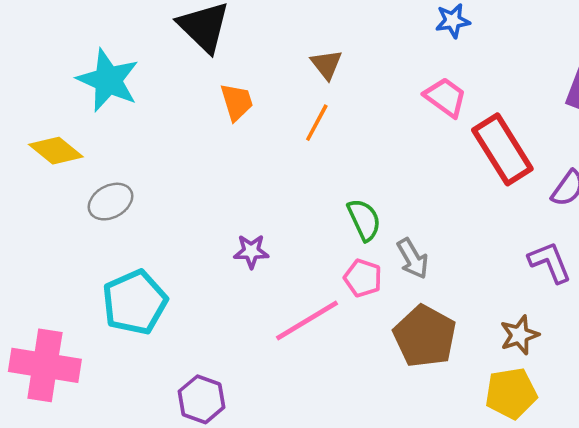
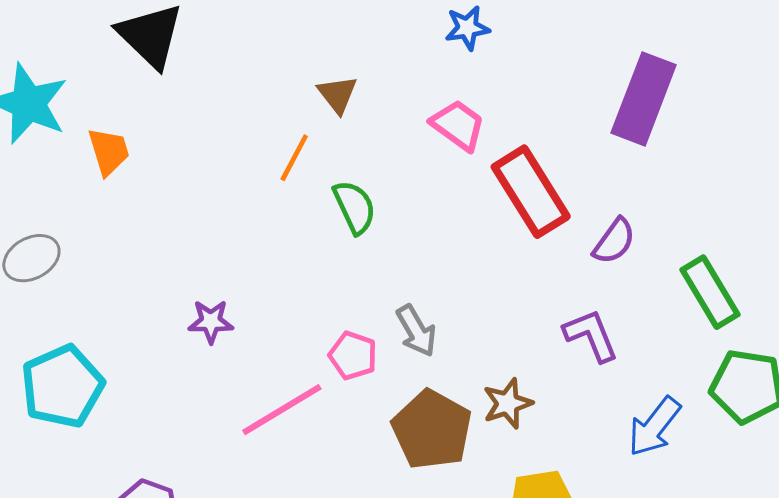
brown triangle: (326, 64) -> (338, 94), moved
orange trapezoid: (237, 102) -> (109, 151), moved
green semicircle: (364, 220) -> (355, 207), moved
brown star: (519, 335) -> (508, 403), moved

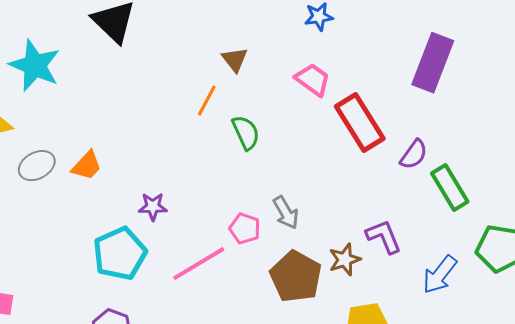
orange trapezoid: (109, 151) -> (87, 166), moved, turned 60
green rectangle: (710, 292) -> (450, 188), moved
purple L-shape: (591, 335) -> (384, 237), moved
cyan pentagon: (62, 386) -> (120, 254), moved

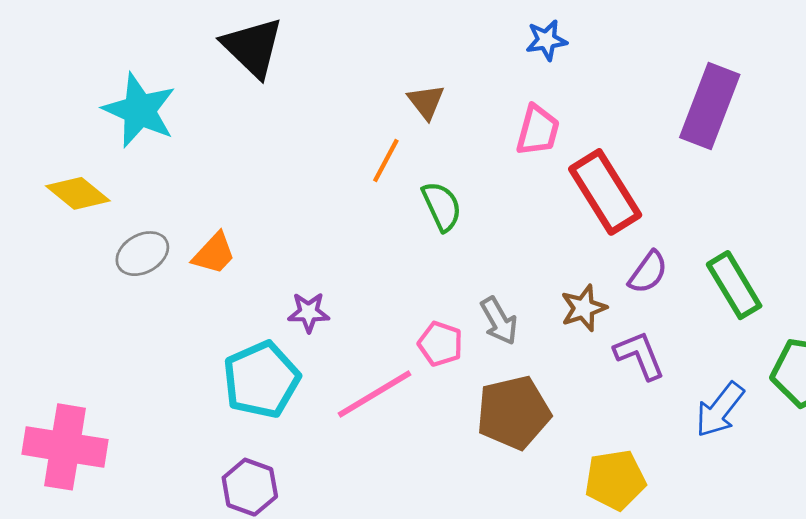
pink trapezoid: (313, 80) -> (538, 130), turned 69
purple semicircle: (414, 155) -> (648, 272), moved
brown star: (345, 260) -> (584, 308), moved
brown pentagon: (296, 277) -> (513, 413), turned 30

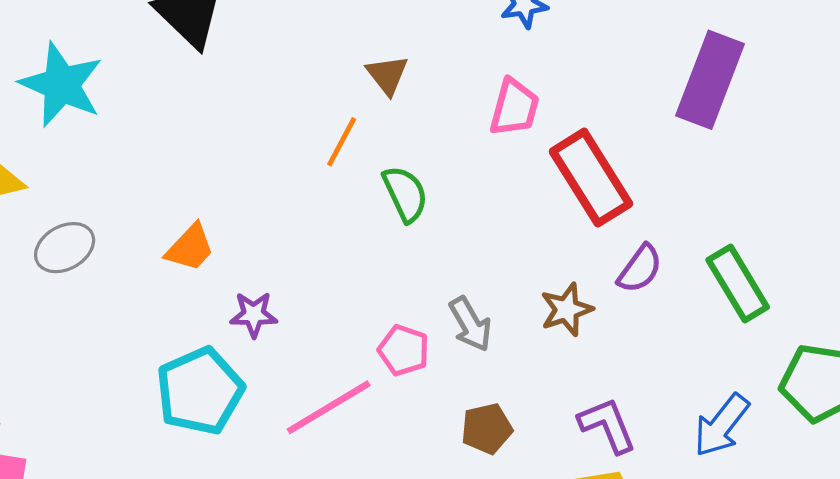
orange trapezoid: (214, 254) -> (190, 248), moved
purple L-shape: (639, 355) -> (607, 425), moved
brown pentagon: (513, 413) -> (487, 429), size x0.6

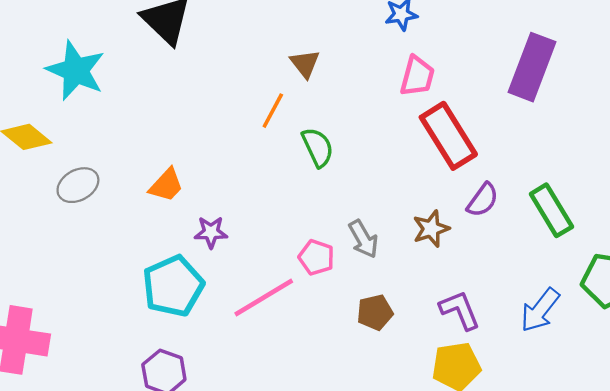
pink trapezoid: (514, 107) -> (417, 76), moved

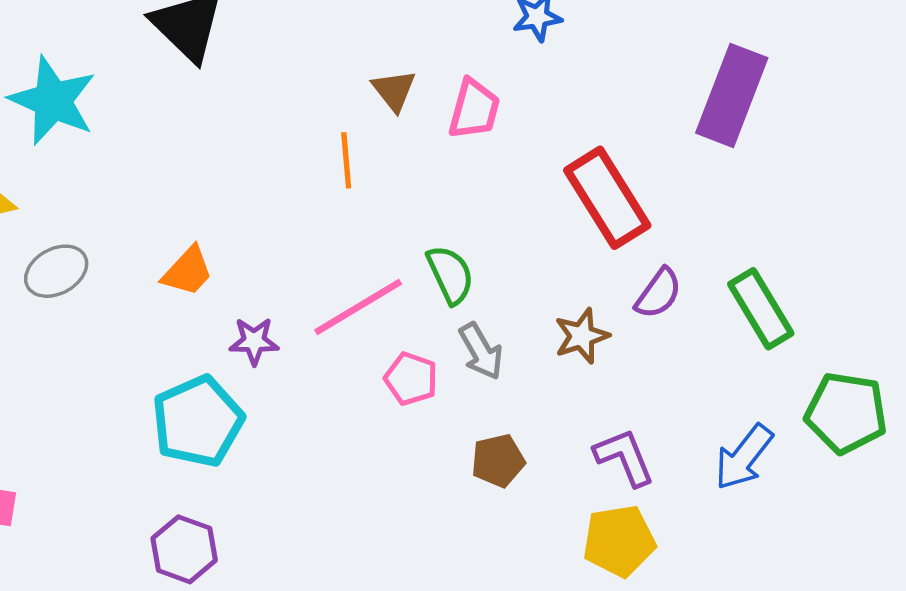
pink trapezoid: (417, 76) -> (474, 109), moved
orange line: (273, 111) -> (346, 160), turned -33
green semicircle: (318, 147) -> (450, 275), moved
pink line: (264, 297) -> (358, 307), moved

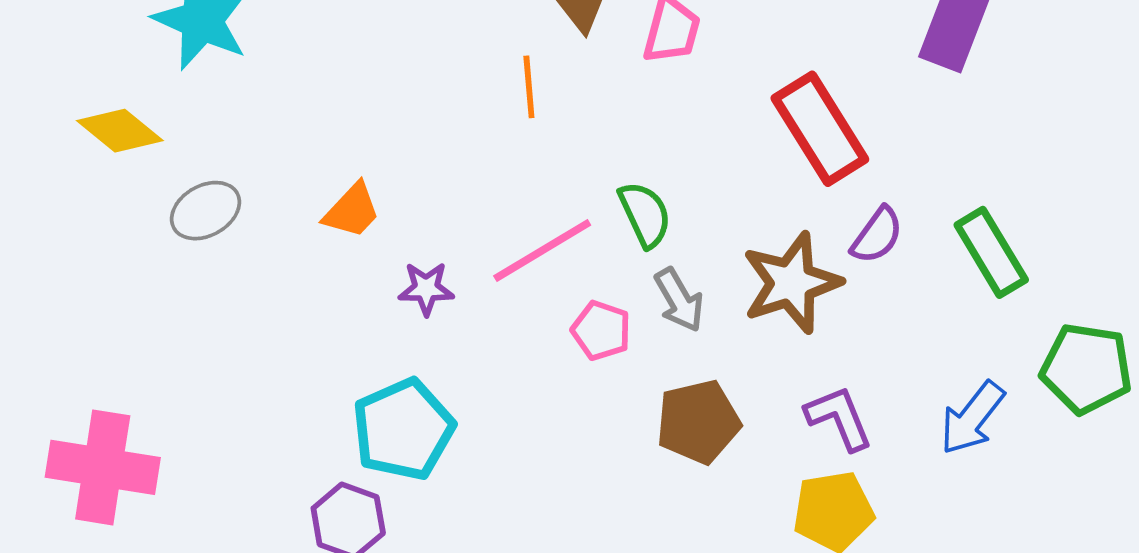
brown star: (582, 336) -> (791, 283), size x1.6
cyan pentagon: (198, 421) -> (403, 429), moved
brown pentagon: (498, 461) -> (698, 422), size x1.4

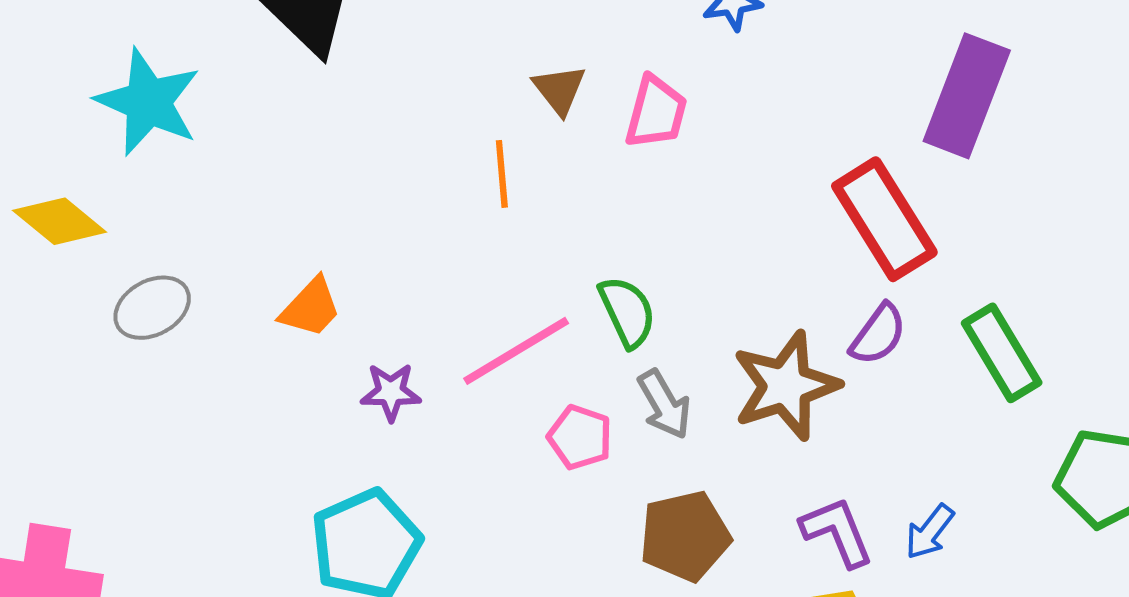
red rectangle: (820, 129) -> (884, 219), moved
blue arrow: (972, 418) -> (930, 532), moved, size x0.7

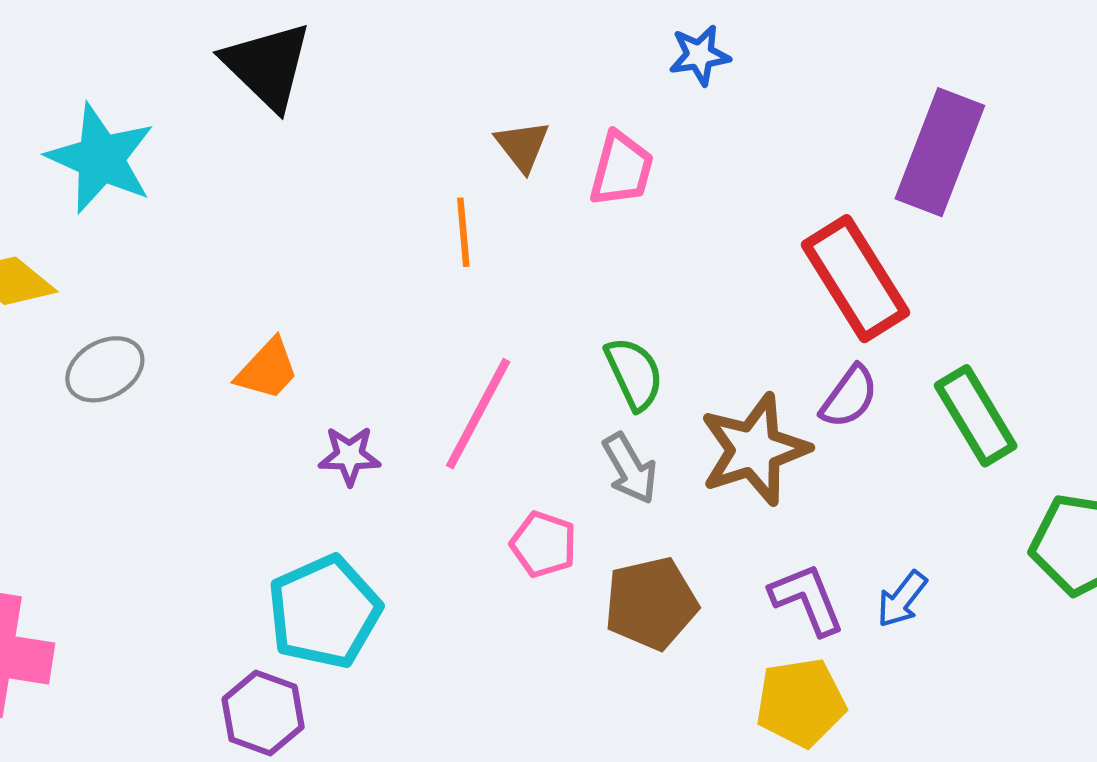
green semicircle: (627, 312) -> (634, 374), moved
pink line: (516, 351) -> (478, 414), turned -31
pink pentagon: (580, 437) -> (543, 544), moved

